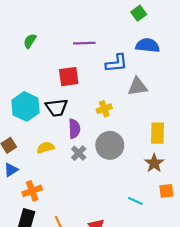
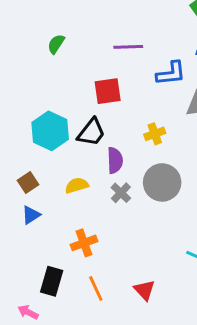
black trapezoid: (57, 108) -> (91, 132), turned -45
orange cross: (32, 191) -> (84, 243), moved

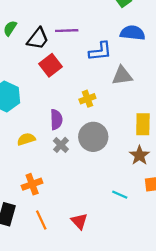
red square: (108, 91) -> (51, 65), turned -30
black trapezoid: (91, 132) -> (38, 39), moved

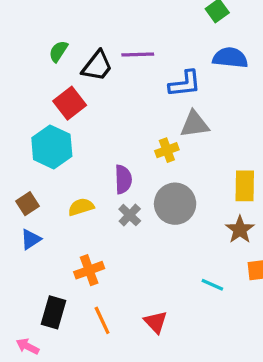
red square: (51, 65) -> (70, 103), moved
gray triangle: (122, 76) -> (194, 124), moved

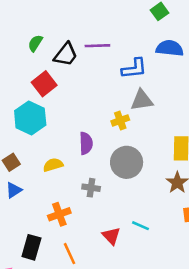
gray cross: (130, 215) -> (91, 188), moved, turned -36
cyan line: (212, 285) -> (140, 226), moved
red triangle: (156, 322) -> (111, 236), moved

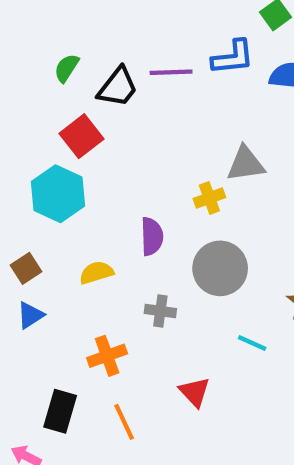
blue L-shape: (134, 68) -> (233, 57), moved
cyan line: (140, 226) -> (252, 343), moved

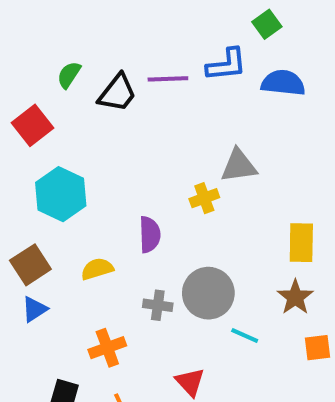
red square: (81, 136) -> (32, 125), moved
brown square: (26, 268) -> (30, 265), size x1.4
gray circle: (220, 268) -> (208, 293), moved

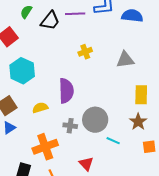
gray triangle: (239, 166) -> (125, 60), moved
yellow cross: (204, 198) -> (85, 52), moved
purple semicircle: (150, 234) -> (66, 91), size x1.4
orange cross: (107, 348) -> (45, 147), size x1.4

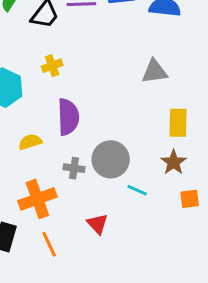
yellow cross: (85, 52) -> (52, 66), moved

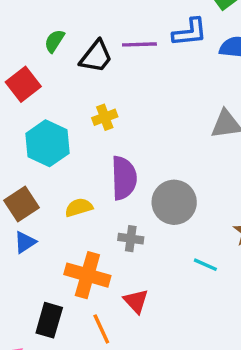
gray circle: (111, 159) -> (174, 202), moved
orange cross: (37, 199) -> (87, 275), turned 36
red triangle: (97, 224) -> (136, 301), moved

